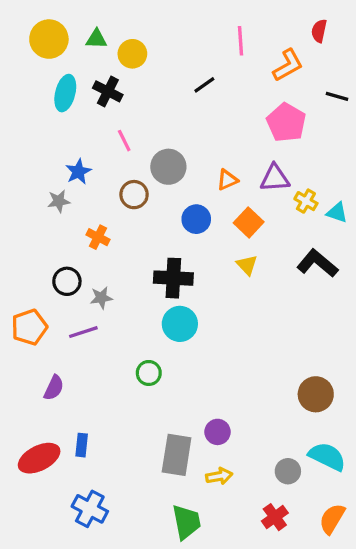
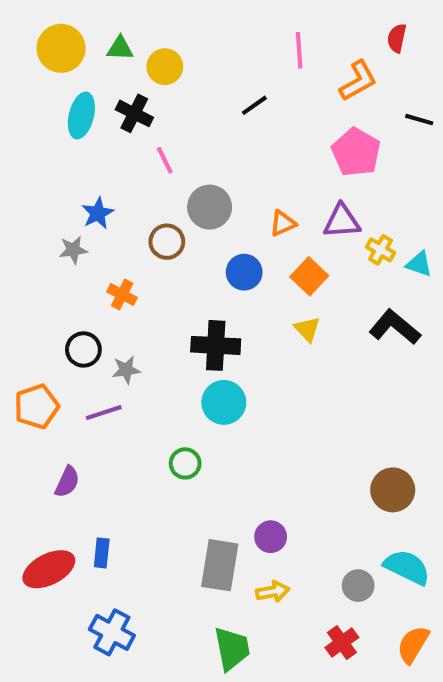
pink line: (124, 141) -> (165, 160), moved

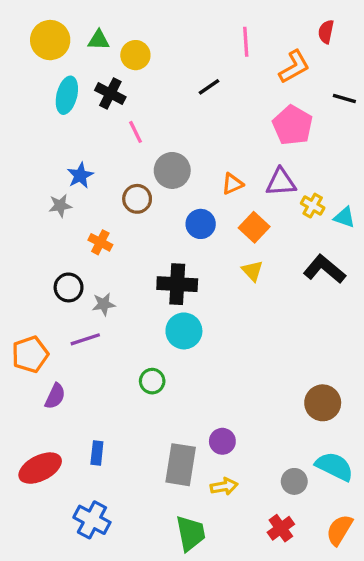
orange pentagon: (37, 406) -> (30, 354), moved
blue rectangle: (102, 553) -> (97, 453), moved

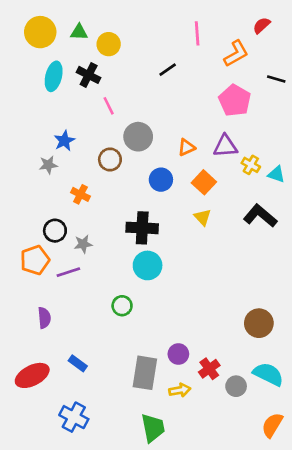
red semicircle: (326, 32) -> (262, 25), turned 36
orange pentagon: (30, 354) -> (35, 260), moved
purple semicircle: (55, 396) -> (44, 318), turned -30
blue rectangle: (97, 453) -> (78, 363), turned -60
red cross: (281, 528) -> (209, 369), moved

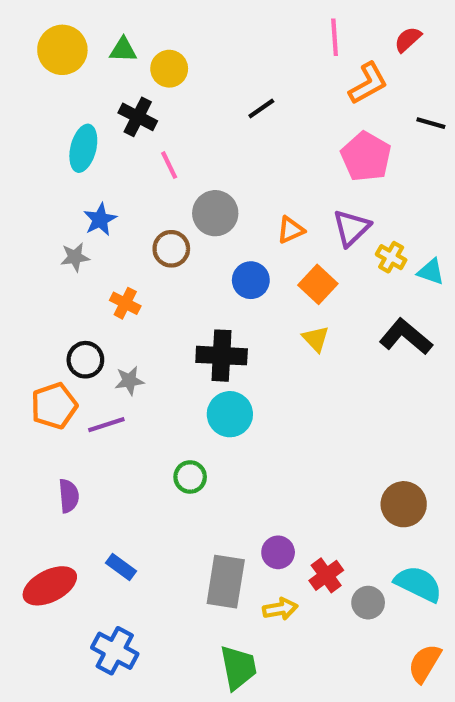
pink line: (197, 33) -> (335, 37), moved
cyan ellipse: (54, 76) -> (83, 148), moved
purple triangle: (225, 146) -> (351, 228), turned -40

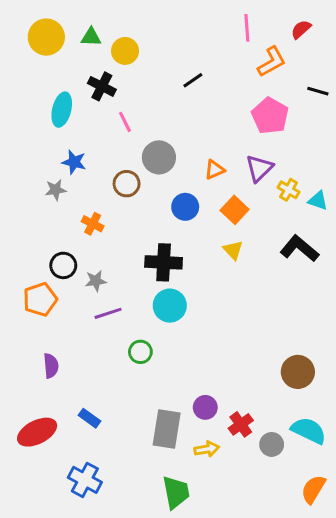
blue star: (100, 219) -> (74, 162), turned -30
purple line: (106, 425) -> (108, 313), moved

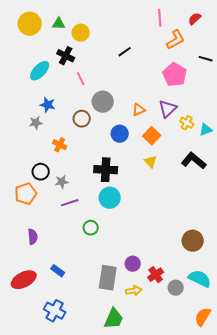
cyan ellipse: (62, 110) -> (40, 71), turned 30
cyan triangle: (318, 201) -> (206, 130), turned -40
green trapezoid: (176, 492) -> (114, 319), turned 35

